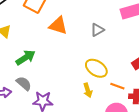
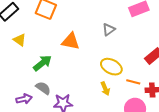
orange triangle: (58, 26) -> (71, 41), moved

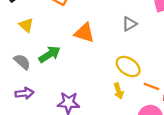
gray semicircle: (43, 88) -> (22, 62), moved

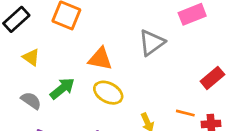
gray triangle: (129, 24) -> (152, 43), size x1.5
yellow ellipse: (128, 67) -> (108, 93), moved

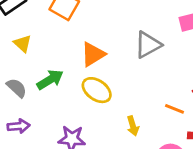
orange triangle: (100, 59) -> (93, 54), turned -50
orange line: (185, 113) -> (174, 109), moved

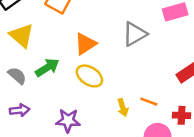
yellow triangle: (23, 44) -> (22, 36), size x1.5
orange line: (174, 109) -> (149, 102), moved

